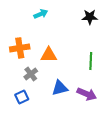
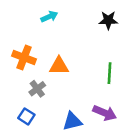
orange cross: (20, 48) -> (24, 58), turned 30
blue triangle: (60, 88) -> (72, 121), moved
blue square: (22, 97) -> (26, 116), turned -32

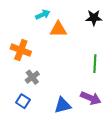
orange triangle: (59, 66) -> (58, 29), moved

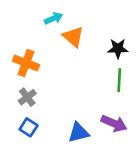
black star: (94, 18) -> (118, 49), moved
orange triangle: (58, 29) -> (73, 37), turned 42
gray cross: (32, 77) -> (27, 97), moved

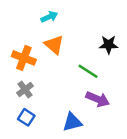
orange triangle: (73, 37) -> (54, 45), moved
green line: (119, 80) -> (88, 71), moved, turned -60
purple arrow: (114, 123) -> (98, 99), moved

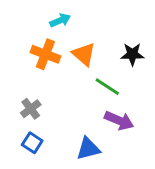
orange triangle: (54, 45) -> (84, 54), moved
orange cross: (24, 58) -> (45, 54), moved

